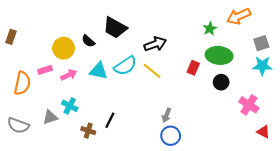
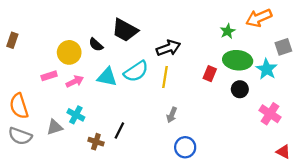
cyan star: (262, 66) -> (267, 69), moved, turned 30
yellow line: (152, 71) -> (165, 77), turned 60
orange semicircle: (22, 83) -> (19, 106), moved, turned 150
gray arrow: (167, 115) -> (172, 115), moved
red triangle: (263, 132) -> (283, 152), moved

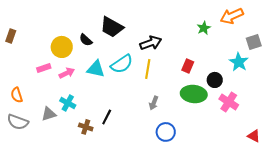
green ellipse: (238, 60) -> (194, 94), moved
orange semicircle: (19, 106) -> (17, 95), size x0.7
pink cross: (270, 114) -> (229, 102), moved

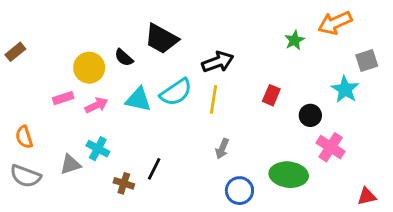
brown rectangle: (11, 36) -> (15, 52), turned 32
green ellipse: (194, 94) -> (289, 175), moved
red triangle: (254, 136) -> (367, 196), turned -40

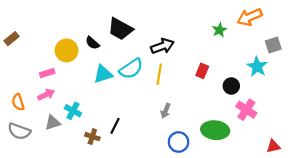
cyan triangle: (138, 99) -> (103, 74), turned -30
pink arrow: (96, 105) -> (46, 95), moved

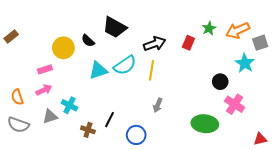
orange arrow: (250, 17) -> (238, 30), moved
red rectangle: (202, 71) -> (188, 43), moved
blue circle: (179, 142) -> (136, 135), moved

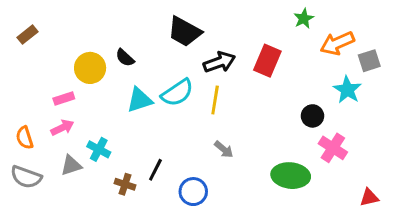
black trapezoid: (115, 27) -> (185, 32), moved
green star: (209, 28) -> (304, 19), moved
brown rectangle: (11, 37) -> (28, 35), moved
red rectangle: (188, 43) -> (267, 61), size x1.5
gray arrow: (158, 105) -> (224, 149), turned -72

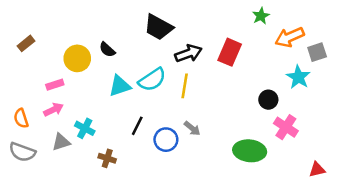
brown rectangle: (28, 35) -> (26, 43), moved
black line: (155, 170) -> (137, 126), moved
blue circle: (193, 192) -> (166, 140), moved

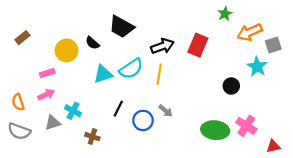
black trapezoid: (158, 27) -> (121, 27), moved
pink cross: (286, 127) -> (246, 126), moved

